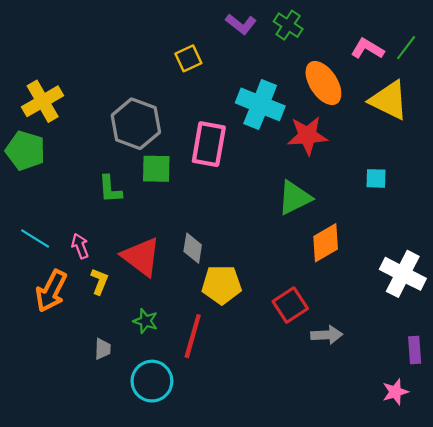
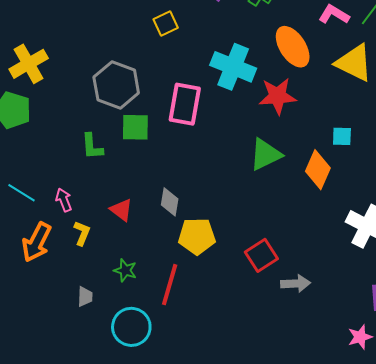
orange diamond: (326, 243) -> (318, 170), moved, turned -36
red triangle: (141, 257) -> (121, 210), size x0.6

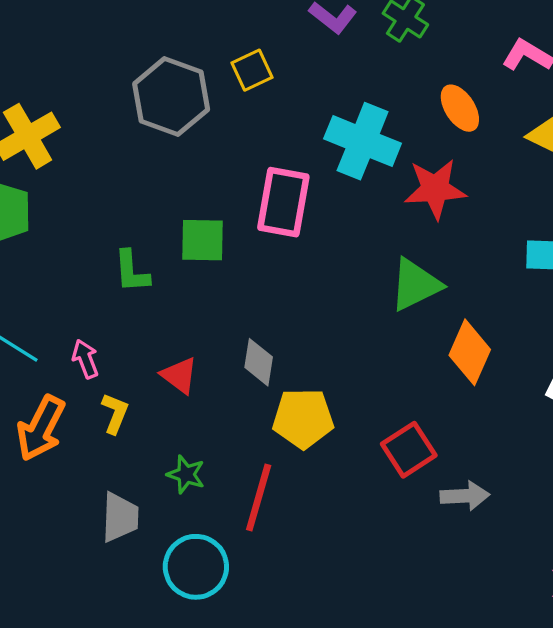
orange ellipse: (293, 47) -> (460, 108), size x0.7
gray hexagon: (116, 85) -> (171, 97), moved
orange diamond: (318, 170) -> (470, 352), moved
gray trapezoid: (85, 297) -> (120, 517), size x1.5

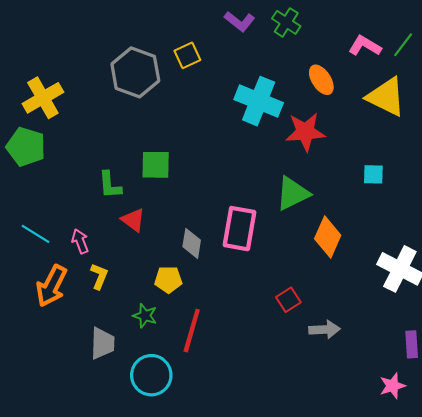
pink rectangle: (283, 202) -> (239, 229), moved
red triangle: (179, 375) -> (133, 220), moved
yellow pentagon: (303, 418) -> (168, 280), moved, size x0.7
red square: (409, 450) -> (288, 300), size x0.7

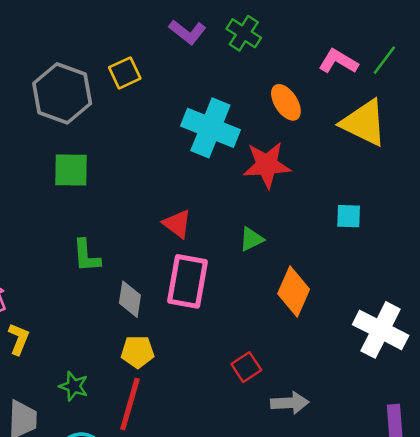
green square: (156, 165) -> (71, 170), moved
green L-shape: (110, 185) -> (86, 256), moved
green triangle: (293, 193) -> (251, 239), size x0.6
red triangle: (133, 220) -> (177, 224), moved
yellow pentagon: (168, 280) -> (138, 352), moved

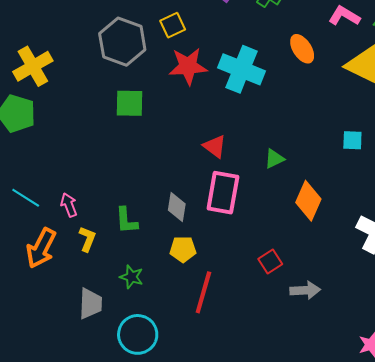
red star: (267, 165) -> (188, 66), moved
green L-shape: (86, 256) -> (126, 220), moved
red line: (130, 404) -> (203, 292), moved

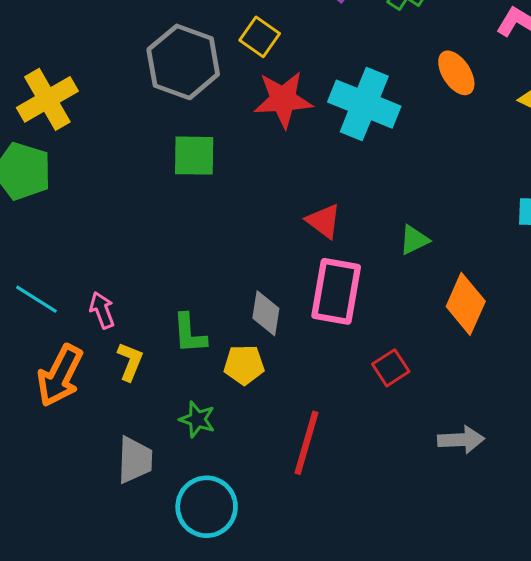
yellow square: (173, 25) -> (260, 37), turned -30
yellow pentagon: (183, 249) -> (244, 365), moved
red square: (270, 261) -> (391, 368), moved

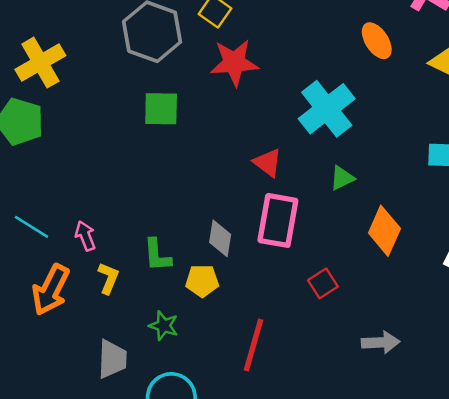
cyan cross: (364, 104) -> (327, 109), moved, turned 30

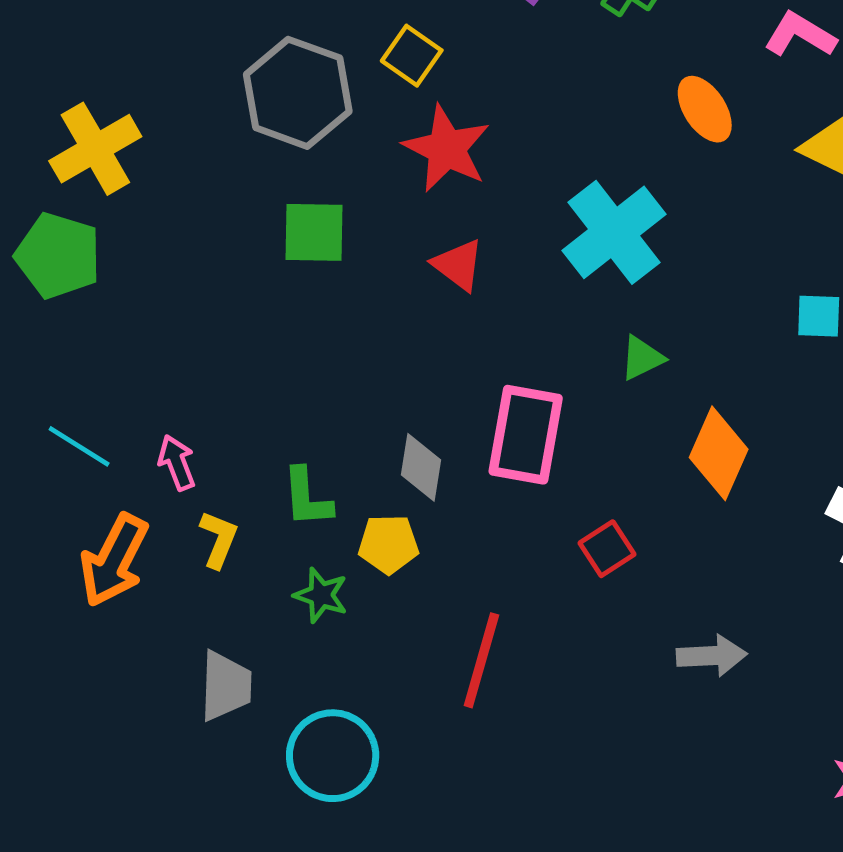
red star: (234, 63) -> (447, 149), turned 30
red triangle: (268, 163) -> (458, 265), moved
green star: (164, 326) -> (321, 595), moved

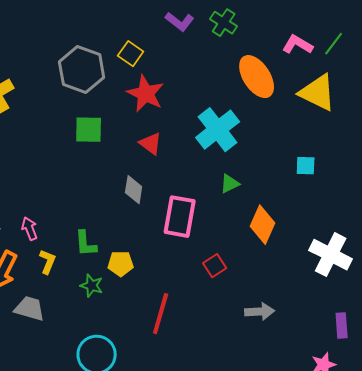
orange ellipse: (705, 109) -> (257, 77), size x1.5
gray diamond: (421, 467) -> (134, 190), moved
gray trapezoid: (226, 686) -> (30, 309), moved, turned -76

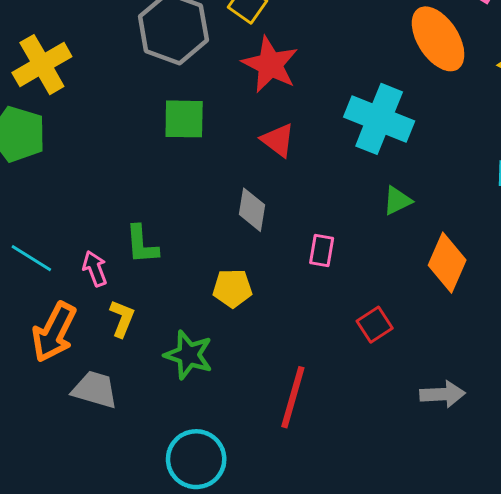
cyan cross: (218, 130) -> (379, 119), turned -30
pink rectangle: (180, 217) -> (322, 251), size x0.5
green L-shape: (86, 244) -> (142, 244), moved
yellow pentagon: (121, 264) -> (232, 288), moved
green star: (92, 286) -> (189, 355), size x1.4

